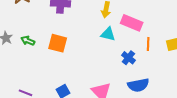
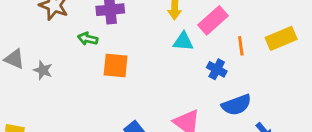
pink rectangle: (132, 23) -> (213, 20), turned -55
green arrow: (28, 41) -> (88, 39), moved

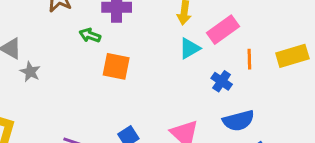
cyan triangle: (183, 41) -> (189, 48), turned -40
gray star: (43, 70) -> (30, 72), moved

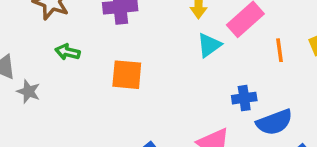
green arrow: (90, 35) -> (68, 52), moved
blue cross: (222, 81) -> (244, 98), moved, turned -36

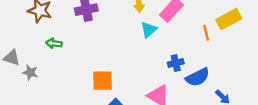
orange line: (279, 50) -> (206, 33), moved
orange square: (127, 75) -> (102, 81), moved

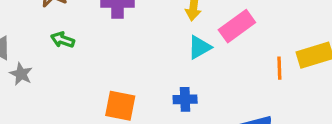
blue cross: (176, 63) -> (185, 99), moved

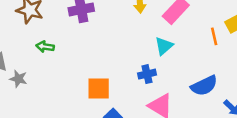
cyan triangle: (199, 47) -> (164, 46), moved

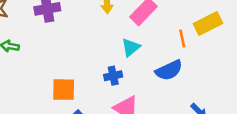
blue semicircle: (204, 86) -> (169, 70), moved

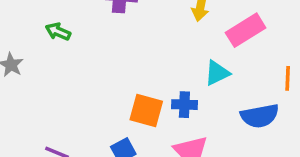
orange square: (64, 90) -> (146, 110), moved

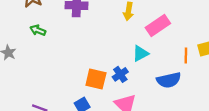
blue cross: (184, 105) -> (120, 74), turned -35

